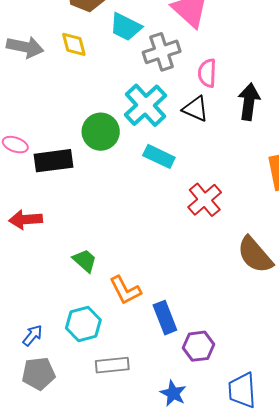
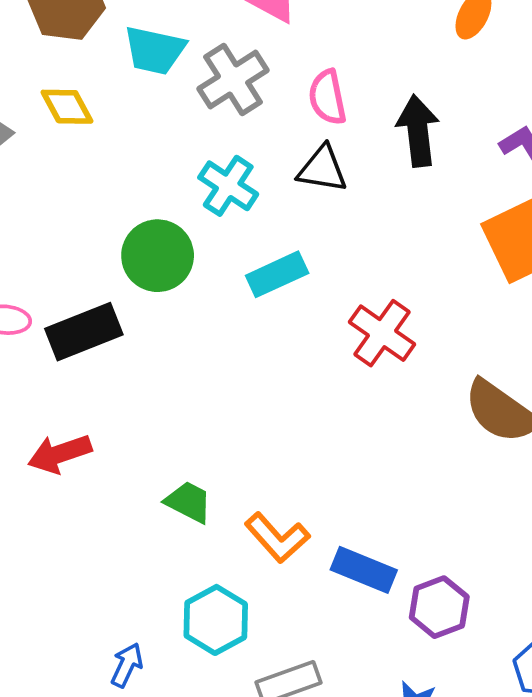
cyan cross: (146, 105) -> (228, 186), size x0.7
cyan rectangle: (159, 156) -> (277, 274), turned -36
blue rectangle: (165, 318) -> (364, 570), turned -32

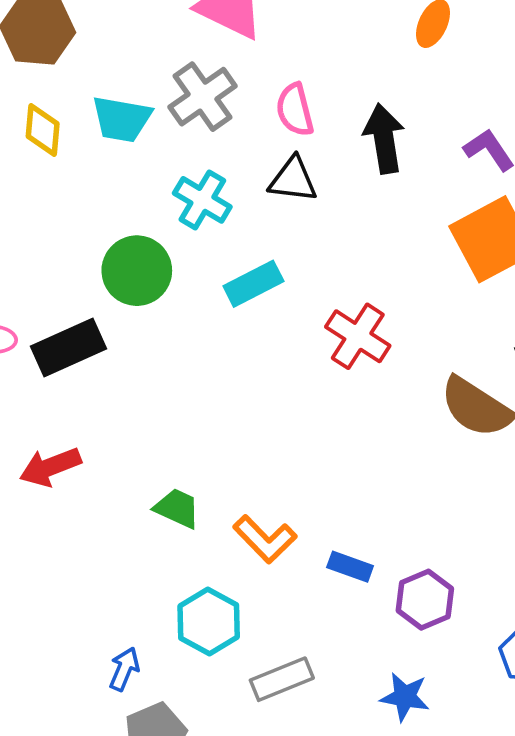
cyan trapezoid: (155, 50) -> (122, 119), moved
yellow diamond: (67, 107) -> (43, 130), turned 36
blue rectangle: (364, 570) -> (350, 567), size x0.7

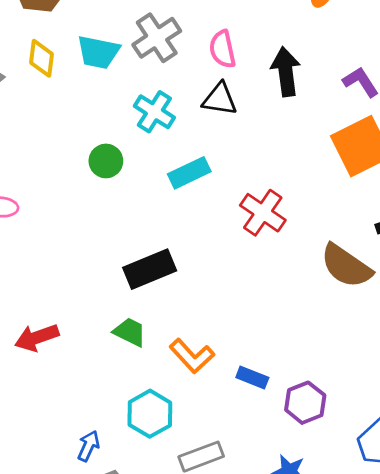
green circle: (137, 271) -> (106, 161), size x0.7
black rectangle: (68, 347) -> (150, 269), moved
red arrow: (50, 467) -> (37, 338), moved

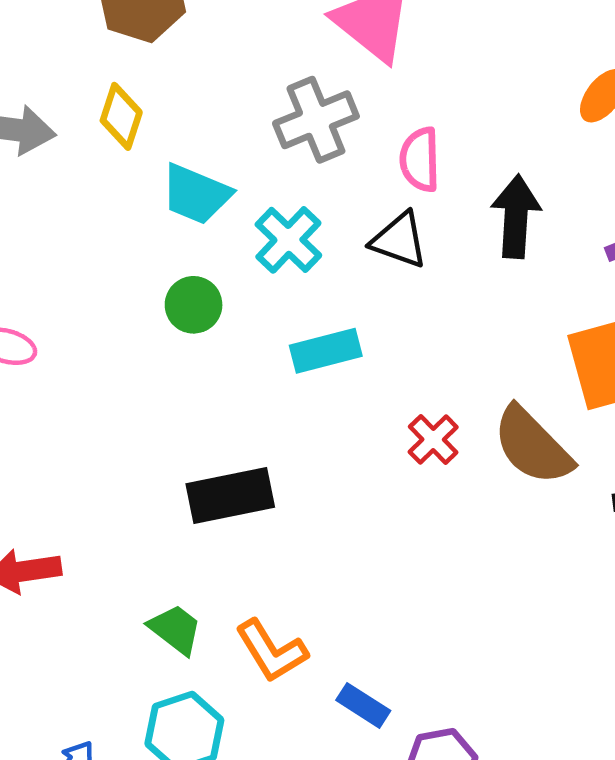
cyan trapezoid: (98, 52) -> (196, 194), moved
red cross: (263, 213) -> (433, 440), size x0.7
brown semicircle: (346, 266) -> (532, 446), moved
green trapezoid: (130, 332) -> (175, 629), moved

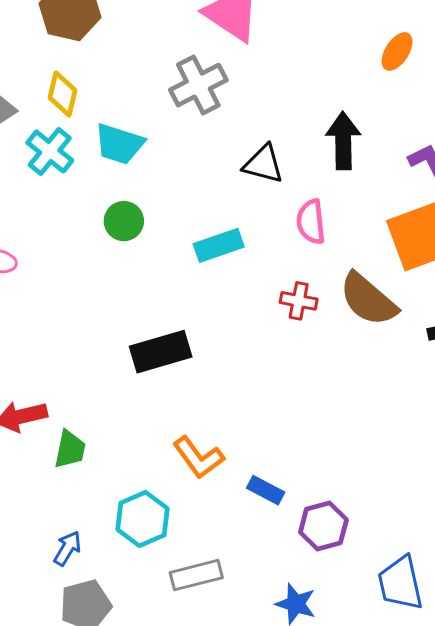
pink semicircle: (420, 160) -> (311, 222), moved
cyan cross: (288, 240) -> (50, 152), moved
red cross: (433, 440) -> (299, 301), turned -30
green trapezoid: (175, 629) -> (70, 449), moved, turned 69

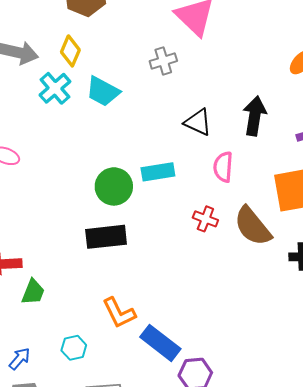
gray cross: (198, 85) -> (163, 61), size x0.7
green circle: (124, 221) -> (114, 186), moved, size x1.4
blue rectangle: (266, 490) -> (160, 343), size x1.6
cyan hexagon: (142, 519) -> (74, 348), size x0.7

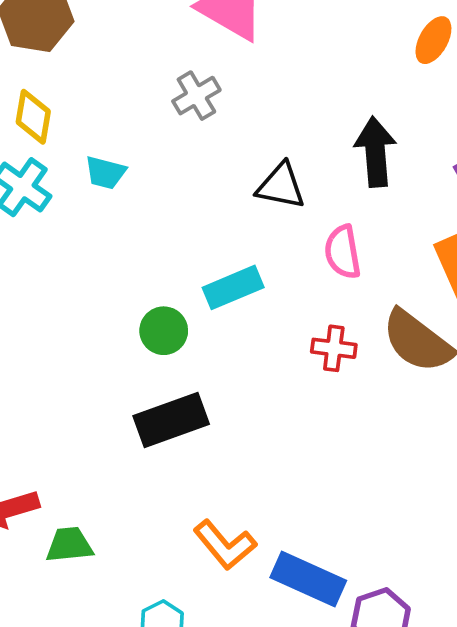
cyan trapezoid: (103, 91) -> (105, 173), size x0.7
green circle: (114, 186) -> (164, 331), size x0.7
green trapezoid: (33, 292) -> (69, 545), turned -104

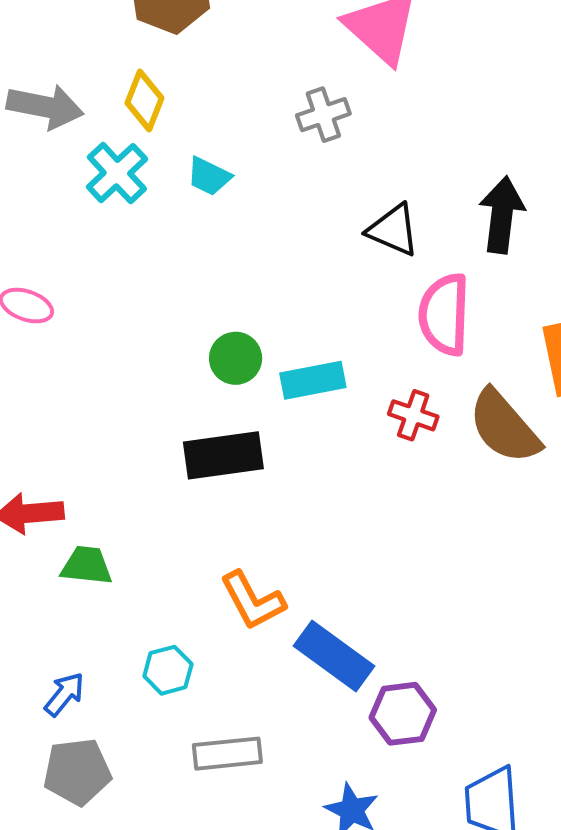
pink semicircle: (343, 252) -> (444, 314), size x1.4
cyan rectangle: (233, 287) -> (313, 380), moved

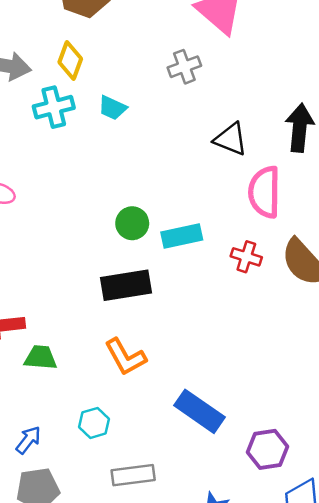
cyan cross: (117, 173) -> (54, 107), turned 30
orange L-shape: (253, 601) -> (125, 357), moved
purple hexagon: (403, 714) -> (267, 449), moved

